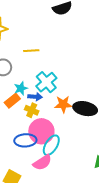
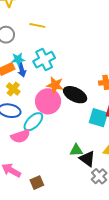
blue arrow: (35, 97) -> (22, 70), moved, turned 56
yellow cross: (32, 110) -> (13, 89), moved
pink circle: (41, 131) -> (48, 101), moved

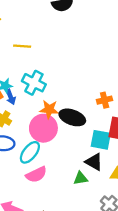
cyan cross: (44, 60) -> (34, 83), turned -30
pink semicircle: (20, 136) -> (36, 175), moved
black triangle: (87, 159) -> (94, 162), moved

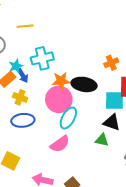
cyan cross: (34, 83) -> (42, 58), turned -30
cyan ellipse: (30, 152) -> (68, 118), moved
green triangle: (80, 178) -> (102, 140), turned 32

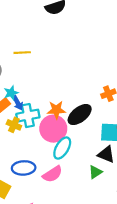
cyan cross: (42, 58) -> (28, 116), moved
black ellipse: (84, 84) -> (80, 115), turned -50
blue ellipse: (23, 120) -> (24, 168), moved
green triangle: (102, 140) -> (95, 172), turned -48

